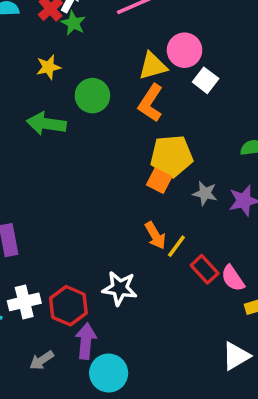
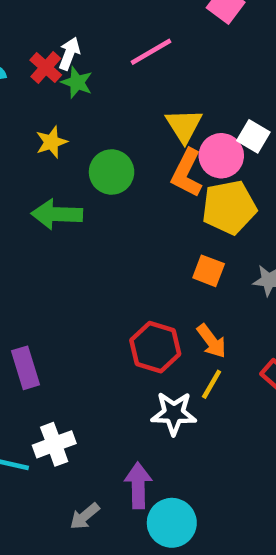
pink circle: (185, 50) -> (221, 156), moved
yellow triangle: (153, 66) -> (184, 126), turned -40
yellow pentagon: (172, 156) -> (229, 207), moved
yellow line: (176, 246) -> (212, 384), moved
red hexagon: (68, 306) -> (155, 347), moved

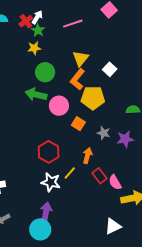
yellow star: (51, 142) -> (34, 48), moved
pink circle: (221, 156) -> (59, 106), moved
green arrow: (57, 214) -> (36, 94), moved
orange arrow: (212, 341) -> (87, 156), moved, turned -140
purple arrow: (138, 485) -> (46, 212), moved

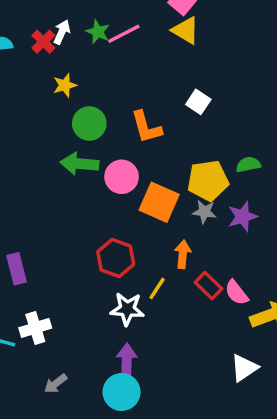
green star: (38, 30) -> (98, 32), moved
yellow triangle: (81, 58) -> (186, 30), moved, turned -30
orange L-shape: (78, 79) -> (146, 127), turned -45
yellow pentagon: (93, 98) -> (208, 181), moved
orange square: (78, 124) -> (159, 202), size x1.6

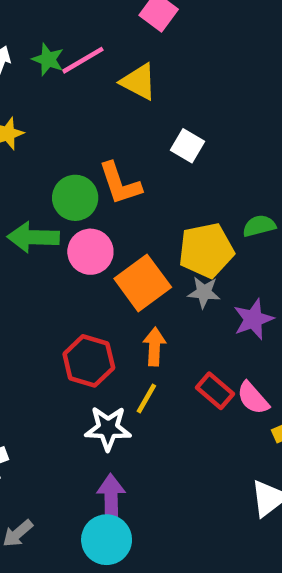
yellow triangle: (186, 30) -> (139, 82), moved
green circle: (89, 123) -> (75, 198), moved
orange square: (159, 202) -> (143, 283), turned 33
purple star: (243, 217) -> (253, 319), moved
orange arrow: (183, 254) -> (154, 347), moved

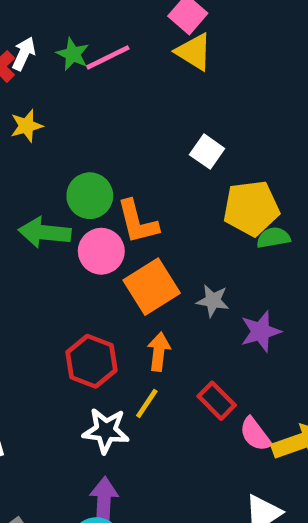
yellow triangle: (139, 82) -> (194, 52), moved
orange L-shape: (120, 184) -> (137, 222), moved
yellow pentagon: (206, 250) -> (251, 208), moved
pink semicircle: (253, 398) -> (255, 434), moved

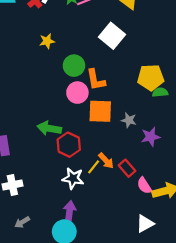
yellow star: (26, 126) -> (47, 41), moved
white square: (207, 152) -> (112, 36), moved, size x1.6
green arrow: (45, 232) -> (49, 128), moved
orange square: (152, 287) -> (100, 111), turned 30
orange arrow: (159, 352) -> (106, 161), moved, turned 126

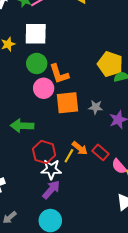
white square: (112, 36) -> (36, 34), moved, turned -30
yellow pentagon: (151, 77) -> (110, 64), turned 30
red hexagon: (69, 145) -> (44, 152), moved
purple arrow: (69, 212) -> (51, 190), moved, turned 42

